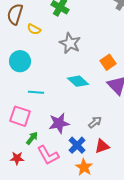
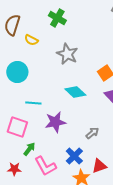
purple star: (59, 123) -> (55, 122), moved
red triangle: (102, 146) -> (99, 166), moved

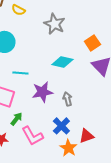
cyan diamond: (75, 92) -> (62, 62), turned -30
gray arrow: (92, 133) -> (67, 99), moved, turned -64

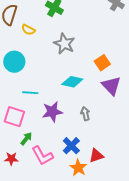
gray arrow: (67, 99) -> (85, 114), moved

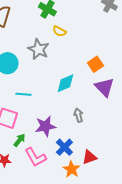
yellow semicircle: (28, 30) -> (59, 31), moved
gray star: (64, 44) -> (38, 49), moved
cyan diamond: (72, 82) -> (65, 83), turned -35
purple star: (52, 112) -> (45, 126), moved

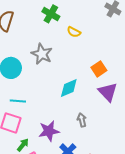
yellow semicircle: (59, 31) -> (74, 32), moved
cyan line: (23, 94) -> (18, 101), moved

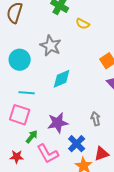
cyan diamond: (69, 88) -> (62, 79), moved
gray arrow: (82, 120) -> (96, 119), moved

